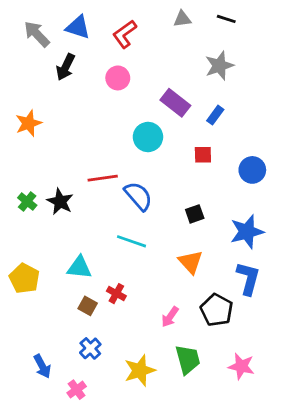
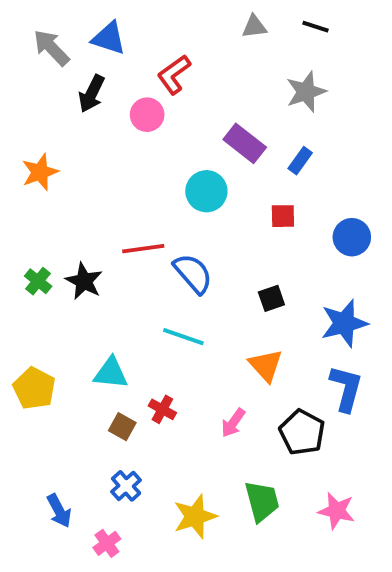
red L-shape: (125, 34) -> (174, 75), moved
pink circle: (118, 78) -> (147, 115), moved
pink arrow: (170, 317) -> (233, 423), moved

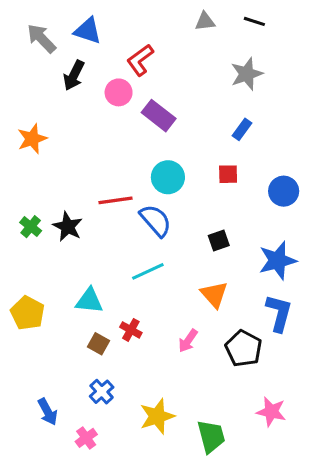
purple rectangle: (245, 143) -> (159, 116), moved
cyan circle: (206, 191) -> (168, 177), moved
cyan line: (183, 337) -> (148, 271), turned -44
green trapezoid: (262, 501) -> (211, 436), moved

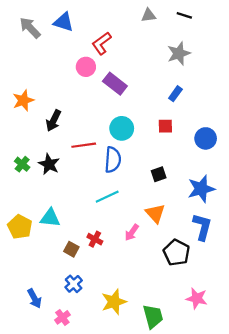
black arrow: (74, 75) -> (53, 121), moved
blue semicircle: (156, 220) -> (113, 160), turned 45
cyan triangle: (89, 301) -> (50, 218), moved
pink arrow: (188, 341) -> (132, 232), moved

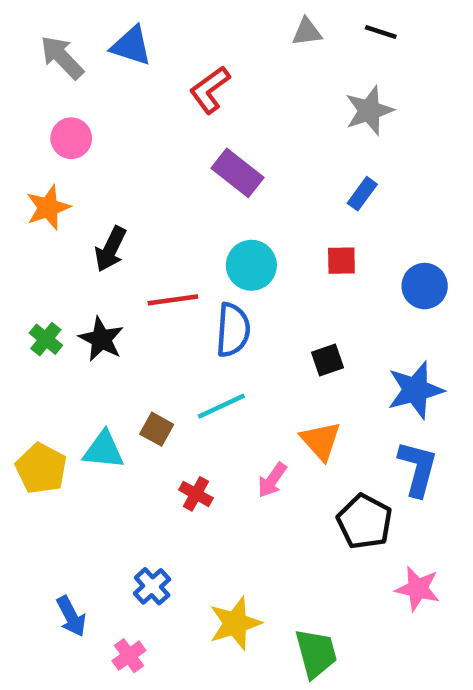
pink circle: (86, 67) -> (71, 138), moved
brown square: (71, 249) -> (157, 429), moved
pink star: (197, 298) -> (418, 589), moved

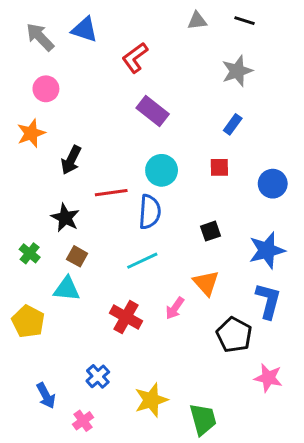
green cross: (46, 339) -> (30, 253), moved
brown square: (157, 429) -> (77, 256), moved
yellow pentagon: (41, 468) -> (28, 321), moved
red cross: (196, 494) -> (126, 317), size x1.5

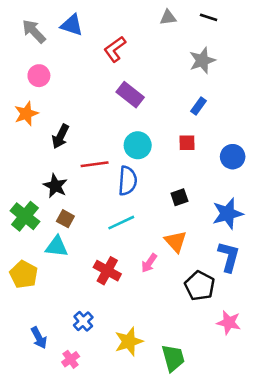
green cross: (30, 253) -> (25, 216), size x1.6

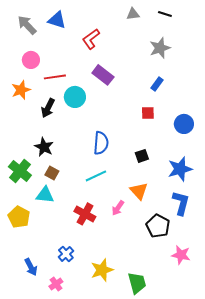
cyan circle: (138, 145) -> (75, 97), moved
red line: (95, 164) -> (55, 77), moved

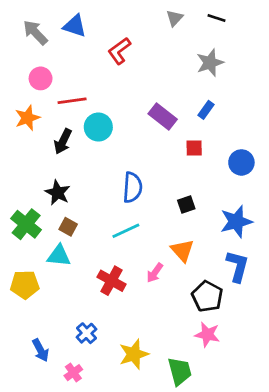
gray triangle: (133, 14) -> (174, 18), turned -40
purple rectangle: (103, 75) -> (163, 117), moved
yellow pentagon: (19, 217) -> (25, 285), turned -30
pink star: (181, 255) -> (207, 334), moved

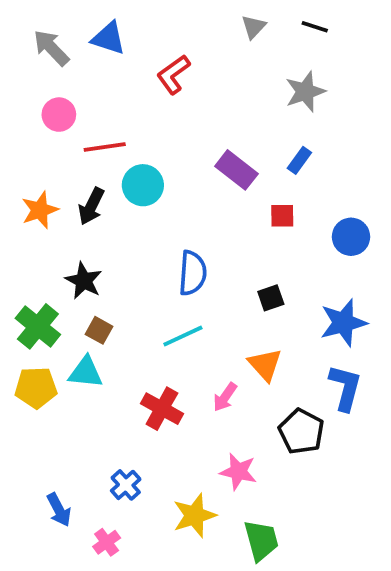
orange star: (27, 118) -> (40, 210), moved
yellow pentagon: (25, 285) -> (36, 388), moved
pink star: (207, 334) -> (238, 472), moved

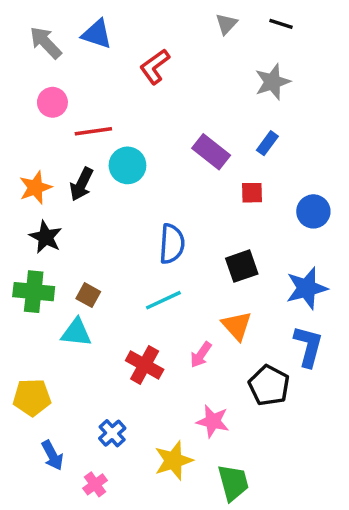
black star: (84, 281) -> (46, 237), moved
black square: (271, 298) -> (242, 266), size x1.4
green cross: (38, 326) -> (34, 292), turned -33
yellow pentagon: (36, 388) -> (32, 397), moved

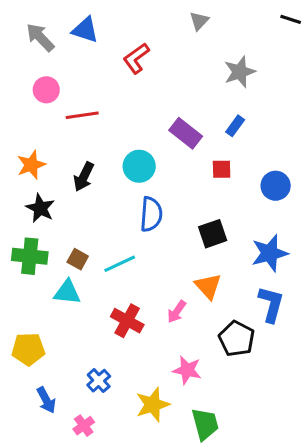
black line: (281, 24) -> (291, 19), moved
cyan circle: (127, 165) -> (139, 166), moved
black arrow: (81, 184) -> (84, 177), moved
cyan line: (163, 300) -> (120, 264), moved

